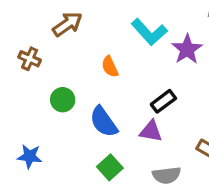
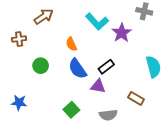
brown cross: (30, 59) -> (19, 39), turned -32
blue semicircle: (104, 122) -> (78, 69), moved

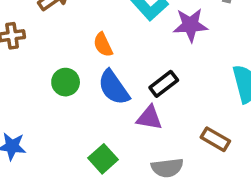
purple star: (122, 33) -> (190, 25), turned 30
green circle: (41, 66) -> (66, 82), moved

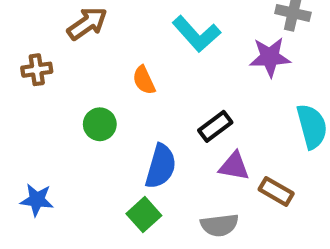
purple star: (190, 25) -> (270, 57), moved
blue semicircle: (114, 87) -> (161, 166), moved, turned -129
purple triangle: (149, 118) -> (234, 166), moved

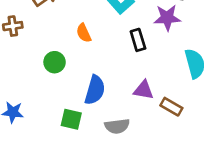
black rectangle: (215, 126) -> (138, 40), moved, turned -70
green square: (144, 215) -> (71, 119), moved, turned -35
gray semicircle: (219, 225) -> (117, 126), moved

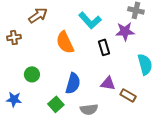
orange semicircle: (84, 33) -> (65, 42), size x1.6
green circle: (55, 62) -> (32, 74), moved
green square: (71, 119) -> (56, 104), turned 35

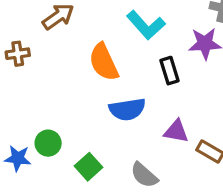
green circle: (32, 74) -> (48, 143), moved
blue semicircle: (73, 83) -> (127, 109), moved, turned 65
gray semicircle: (89, 109) -> (144, 175), turned 48

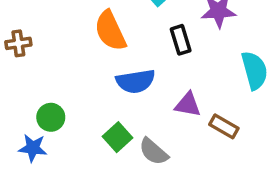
brown cross: (18, 54) -> (18, 43), moved
blue star: (18, 158) -> (33, 148), moved
green square: (89, 167) -> (117, 137), moved

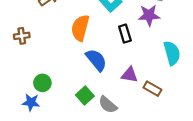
orange semicircle: (110, 31) -> (80, 28), turned 40
blue semicircle: (136, 81) -> (96, 60), turned -120

